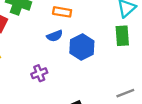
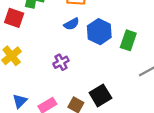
green rectangle: (122, 36) -> (128, 40), moved, turned 30

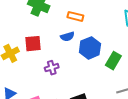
red square: (14, 18) -> (33, 44), moved, turned -36

